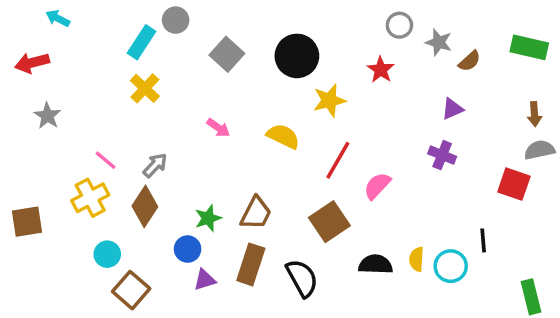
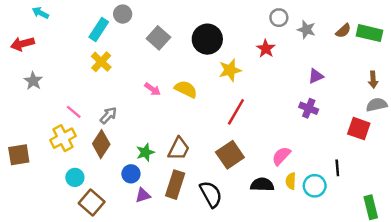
brown semicircle: (469, 61) -> (343, 31), moved
yellow semicircle: (283, 136) -> (186, 89), moved
pink semicircle: (377, 186) -> (281, 156), moved

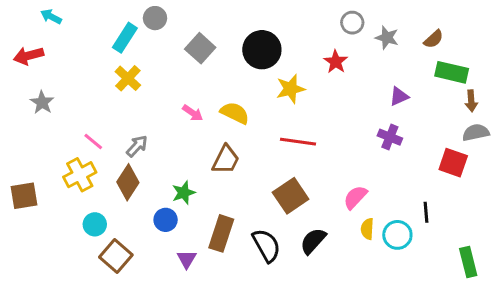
green rectangle: (370, 33) -> (452, 72), moved
red line: (236, 112) -> (298, 142), turned 68
brown trapezoid: (179, 149) -> (226, 160), moved
black semicircle: (262, 185) -> (313, 241), moved, turned -50
purple triangle: (143, 195) -> (187, 259), moved, turned -42

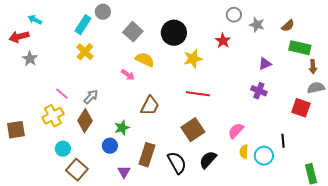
cyan arrow: (51, 17) -> (35, 20), moved
gray star: (42, 102) -> (30, 59), moved
yellow semicircle: (235, 113) -> (145, 60), moved

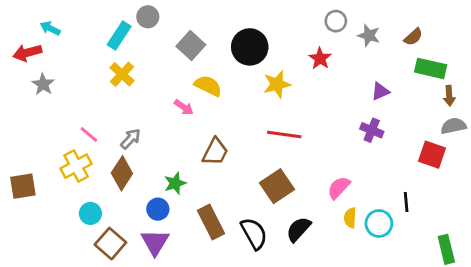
brown rectangle: (147, 155) -> (211, 222), turned -45
purple triangle: (124, 172) -> (155, 242), moved, size x1.5

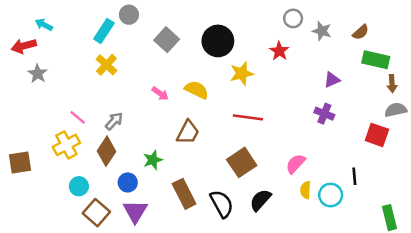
yellow semicircle: (208, 86) -> (197, 90), moved
blue circle: (158, 209) -> (128, 182), moved

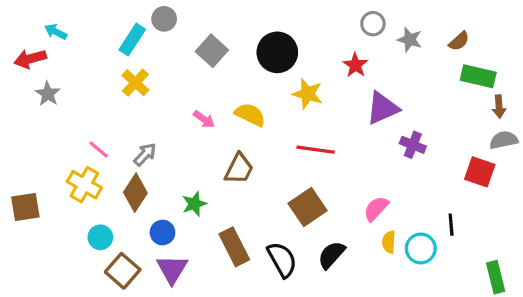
yellow star: (242, 74) -> (308, 94), turned 30
purple triangle: (332, 80) -> (383, 108), moved, size x1.6
yellow cross: (66, 145) -> (84, 185), turned -32

